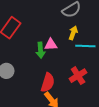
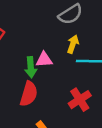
red semicircle: (48, 82) -> (29, 94), moved

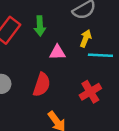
green arrow: (31, 67) -> (40, 26), moved

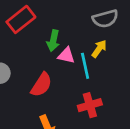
green arrow: (40, 26) -> (53, 41), moved
cyan line: (100, 55) -> (85, 66), moved, turned 60

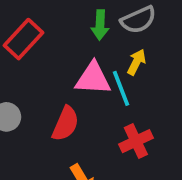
green arrow: (53, 41) -> (100, 25), moved
pink triangle: (66, 56) -> (93, 79), size x1.5

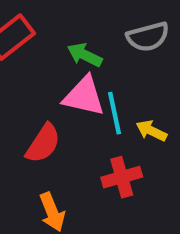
green arrow: (100, 25) -> (85, 55), moved, turned 104
yellow arrow: (136, 62) -> (151, 131), moved, turned -100

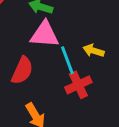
cyan line: (114, 113) -> (67, 60), moved

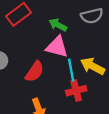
yellow arrow: (93, 51) -> (93, 66), size x1.5

